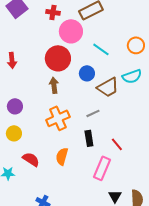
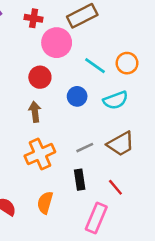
orange circle: (136, 45) -> (127, 63), moved
red circle: (58, 58) -> (40, 77), size x0.7
cyan semicircle: (132, 76) -> (115, 100), moved
brown trapezoid: (108, 87) -> (121, 144), moved

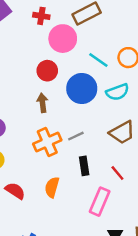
blue circle: (77, 96) -> (82, 88), size x1.6
gray line: (85, 148) -> (76, 136), moved

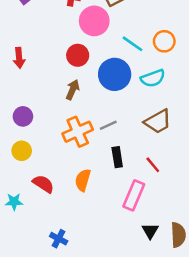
brown arrow: (42, 103) -> (73, 90), turned 30

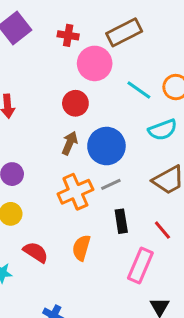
blue circle: (115, 74) -> (106, 146), moved

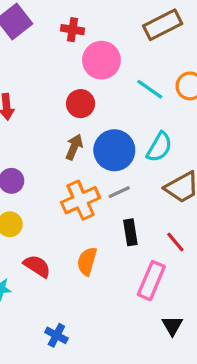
brown rectangle: (124, 32) -> (163, 25), moved
cyan semicircle: (162, 130) -> (159, 147), moved, turned -40

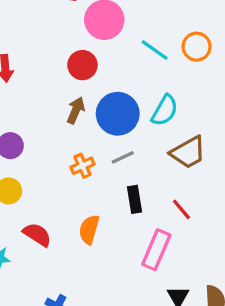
orange cross: (81, 200) -> (82, 166), size x0.6

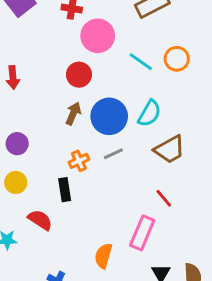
black rectangle: (134, 199) -> (65, 190), moved
orange semicircle: (89, 230) -> (103, 256), moved

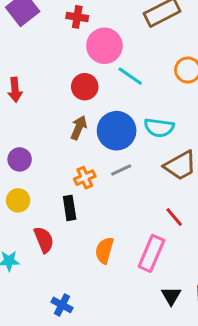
cyan line: (141, 62) -> (130, 76), moved
cyan semicircle: (149, 113) -> (159, 128), turned 68
red semicircle: (40, 220) -> (44, 240), turned 35
orange semicircle: (103, 256) -> (104, 250), moved

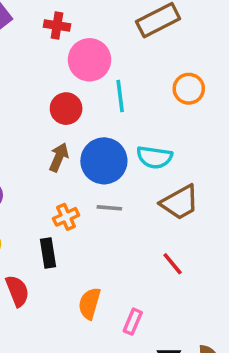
cyan line: (130, 76) -> (120, 96), turned 48
gray line: (121, 170) -> (109, 208), turned 30
pink rectangle: (151, 253) -> (133, 322), moved, size x0.6

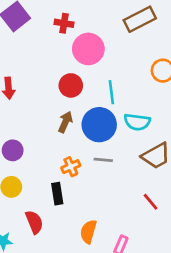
cyan line: (120, 96) -> (111, 92), moved

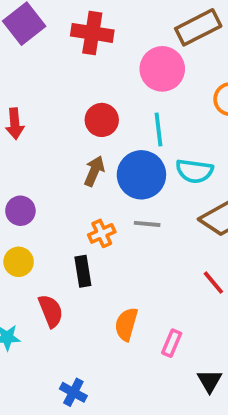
red cross: (64, 23) -> (92, 33), size x1.5
pink circle: (88, 49) -> (162, 69), moved

